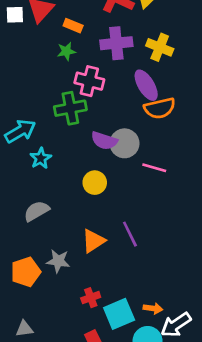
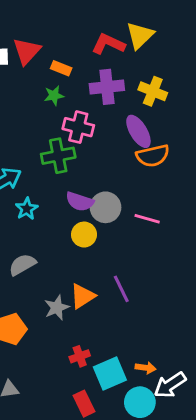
purple semicircle: (104, 141) -> (80, 202), moved
gray circle: (124, 143) -> (105, 207), moved
gray star: (58, 261) -> (57, 308), moved, turned -30

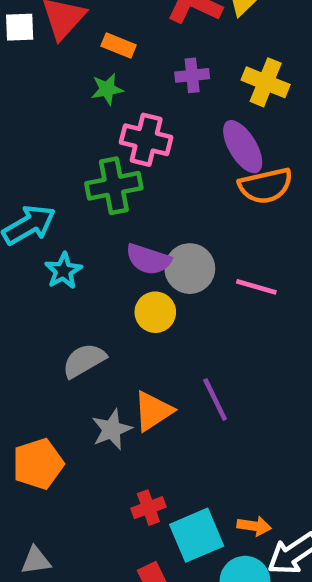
purple cross: (107, 87) -> (192, 75), size x0.6
gray semicircle: (22, 265) -> (84, 360), moved

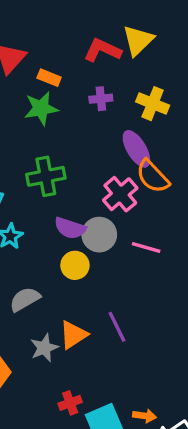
green star: (107, 89) -> (41, 108), size x1.5
pink cross: (146, 140) -> (120, 194), moved, turned 36
orange semicircle: (266, 186) -> (153, 176), turned 60

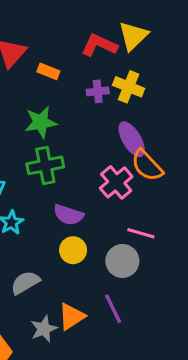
yellow cross: (153, 104) -> (129, 87), moved
green star: (41, 108) -> (41, 122), moved
gray circle: (99, 235) -> (122, 261), moved

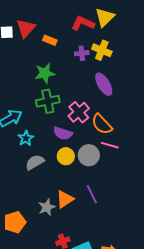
orange semicircle: (147, 165) -> (102, 124), moved
pink cross: (116, 182) -> (79, 112), moved
gray circle: (122, 261) -> (89, 155), moved
gray semicircle: (25, 283) -> (35, 162), moved

